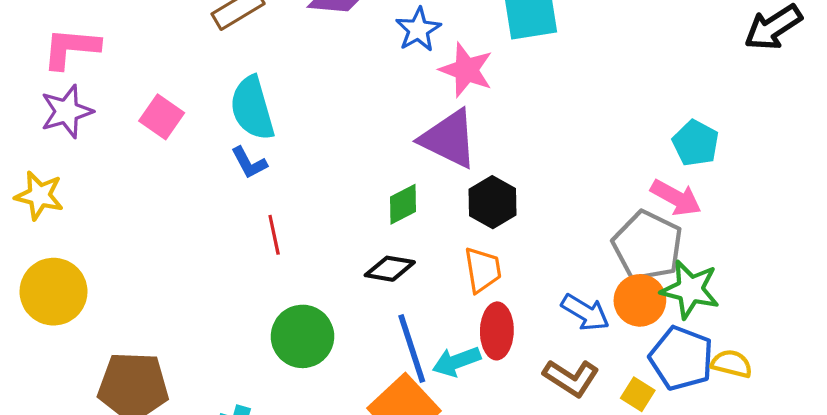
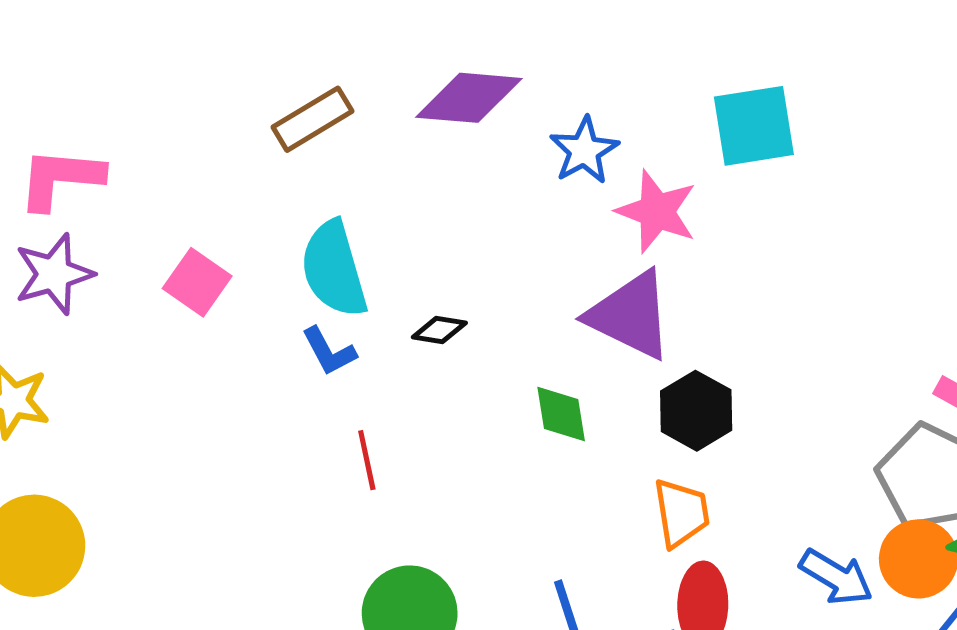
green diamond: (403, 204) -> (561, 414), turned -72
black diamond: (390, 269) -> (439, 330), moved, size x0.7

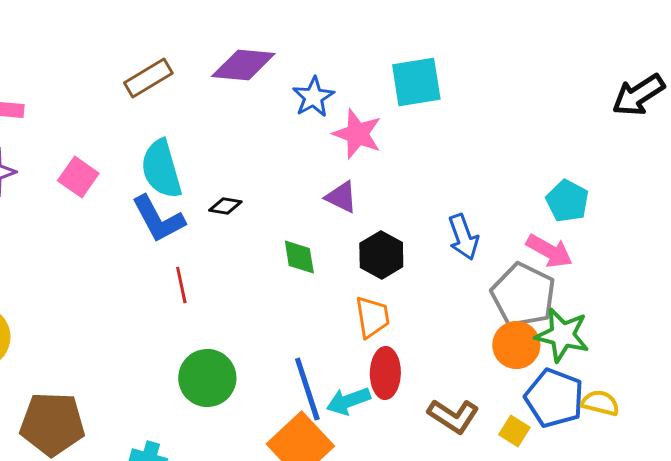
purple triangle: (630, 315) -> (341, 197), size x0.6
blue L-shape: (329, 351) -> (158, 219), size x1.6
blue arrow: (836, 577) -> (463, 237), moved, turned 39

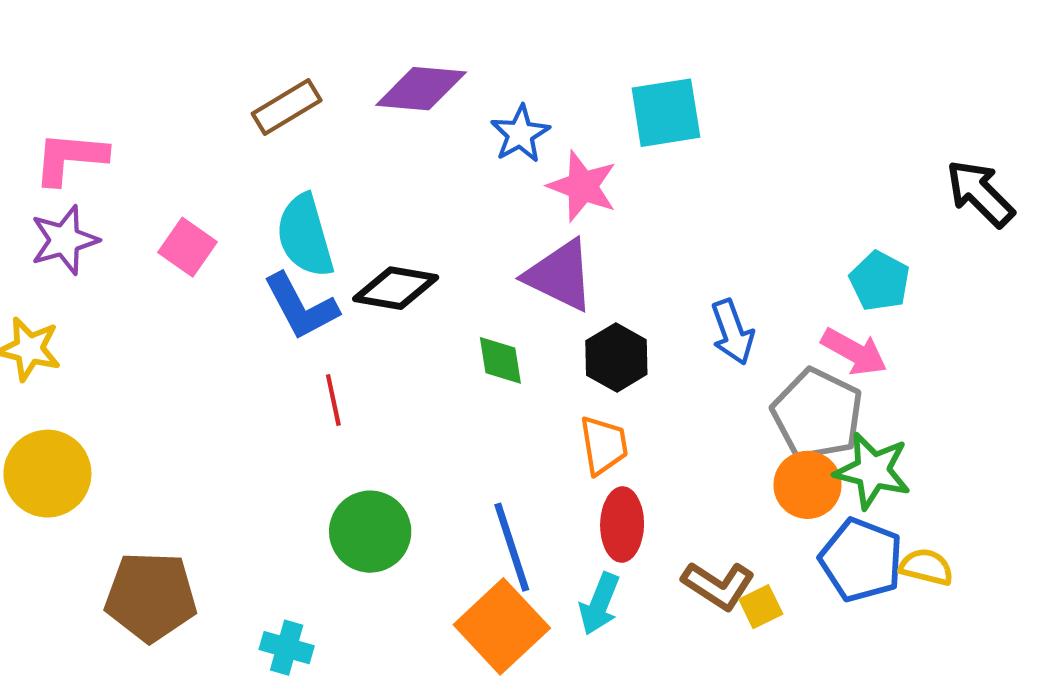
black arrow: (638, 95) -> (980, 193), moved, turned 78
purple triangle: (341, 197) -> (560, 275), size x1.6
black diamond: (225, 206) -> (396, 288), size x1.8
cyan arrow: (348, 401) -> (599, 604), moved, turned -48
yellow square: (514, 431) -> (761, 607), moved, turned 32

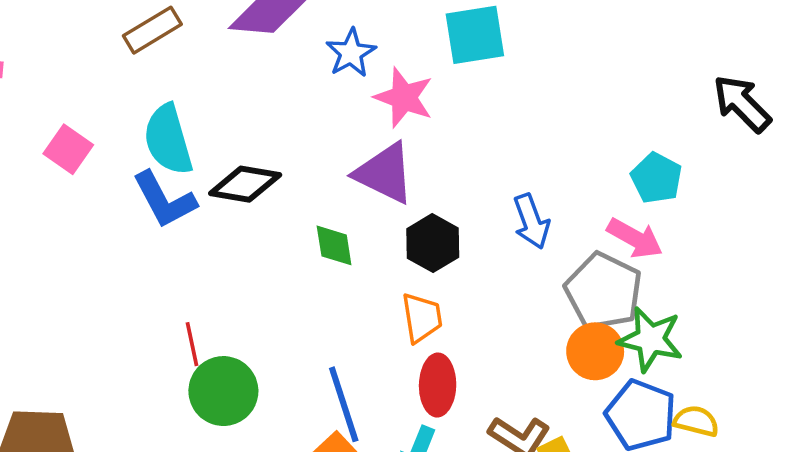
red line: (333, 400) -> (192, 344), moved

